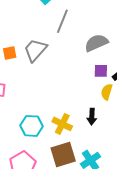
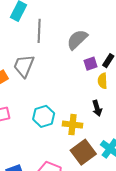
cyan hexagon: (31, 126) -> (44, 116), moved

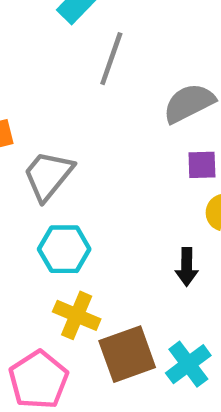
gray trapezoid: (24, 66) -> (48, 175), moved
yellow cross: (72, 125) -> (77, 315), moved

